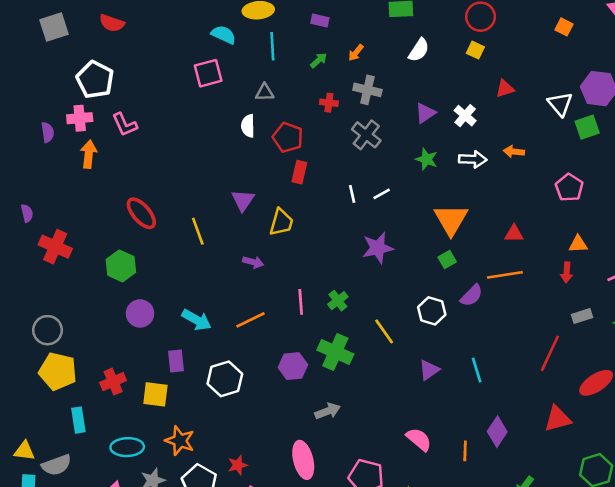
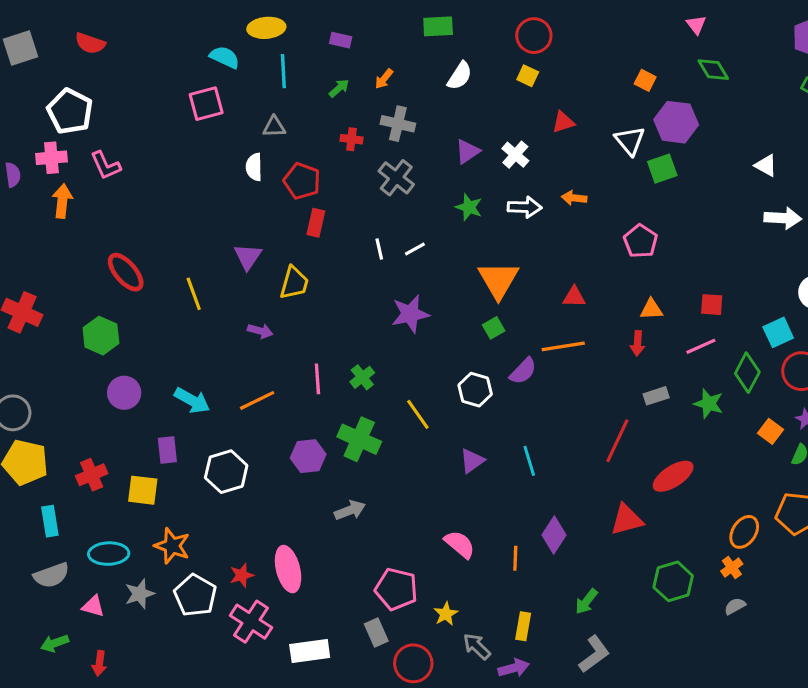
orange square: (564, 27) -> (645, 80), moved
pink ellipse: (303, 460) -> (288, 569), moved
gray semicircle: (57, 465) -> (51, 575), moved

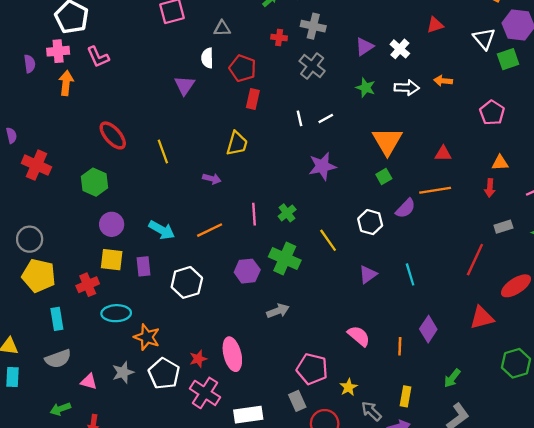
purple triangle: (248, 257) -> (185, 85), moved
yellow square: (143, 490) -> (112, 260), moved
cyan ellipse: (109, 554) -> (116, 313), moved

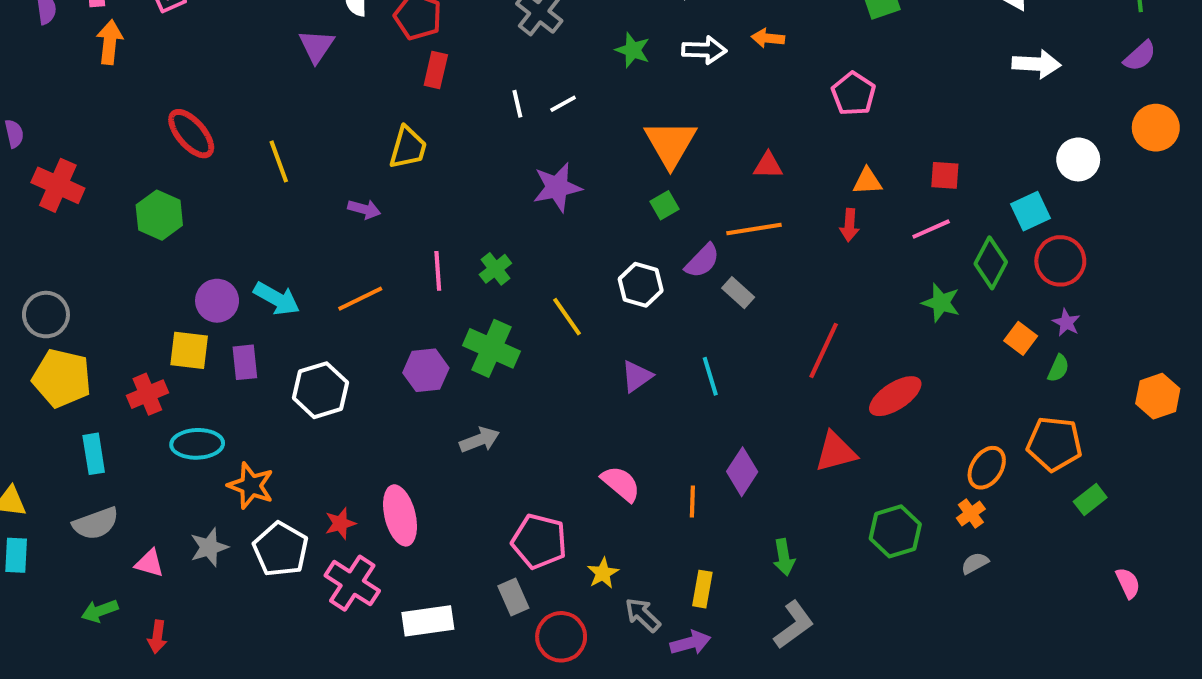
purple circle: (112, 224) -> (217, 301), moved
gray rectangle: (503, 227) -> (738, 293), moved, turned 60
green arrow: (452, 378) -> (784, 557), turned -48

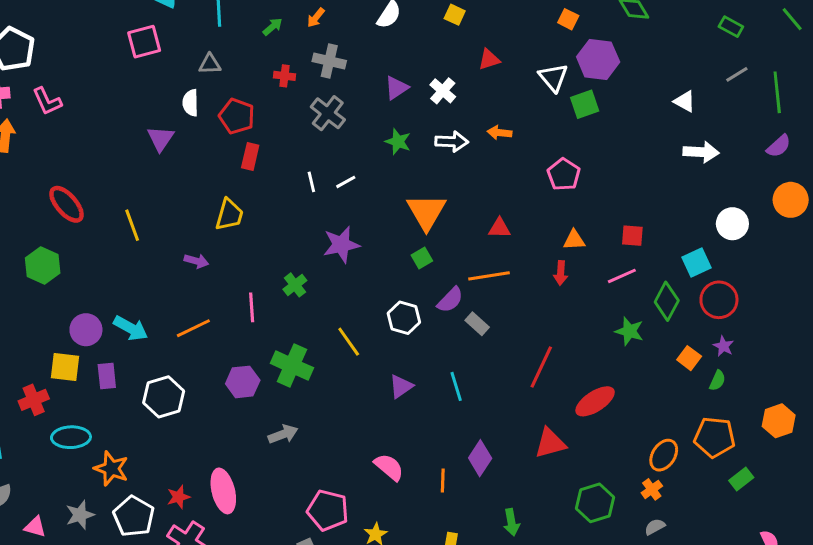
green cross: (495, 269) -> (295, 285), moved
orange hexagon: (1158, 396) -> (779, 421), moved

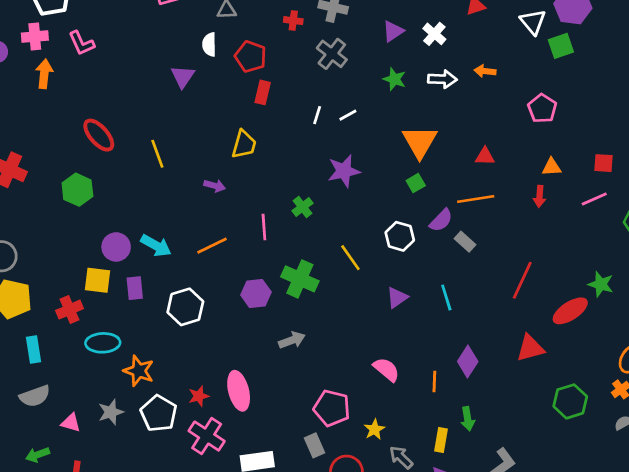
white line: (311, 182) -> (317, 115), turned 30
green star: (629, 331) -> (601, 284), moved
green arrow: (511, 522) -> (468, 419), moved

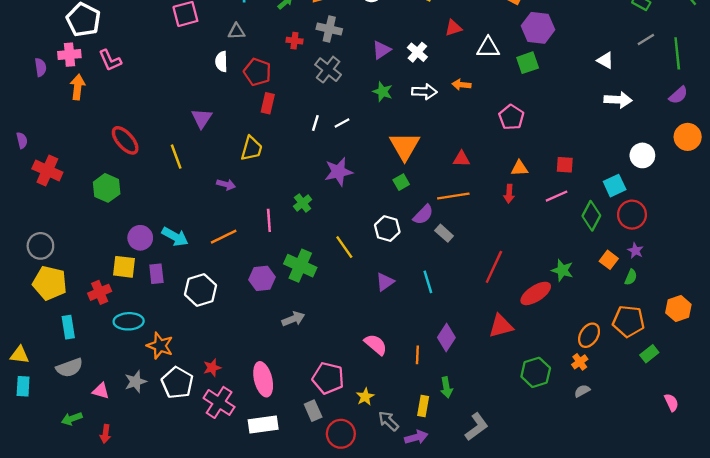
white triangle: (533, 22) -> (488, 48), moved, turned -50
purple triangle: (183, 76) -> (202, 118), moved
pink ellipse: (239, 391) -> (263, 379), moved

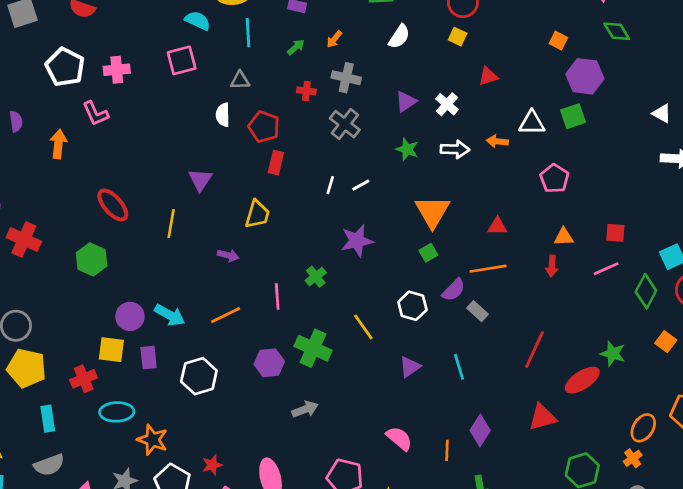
white triangle: (488, 48) -> (532, 123), moved
pink cross: (69, 55) -> (117, 70), moved
yellow line: (176, 157) -> (171, 224), turned 30

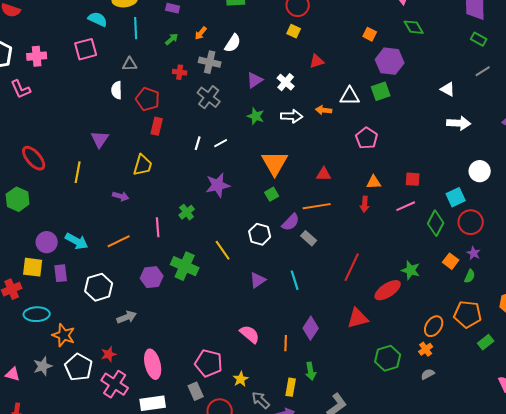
white semicircle: (399, 37) -> (233, 43), moved
gray arrow: (305, 409) -> (127, 317), moved

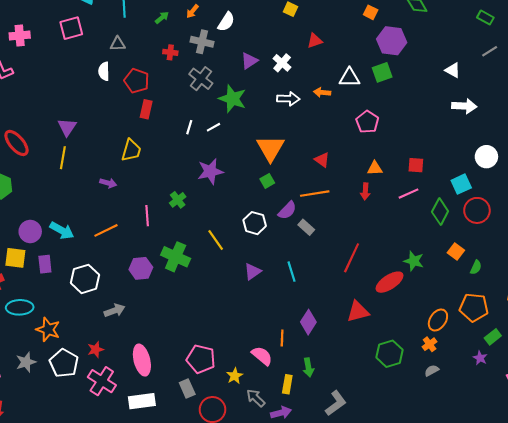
green star: (256, 116) -> (233, 99), moved, size x1.5
purple triangle: (100, 139) -> (67, 127), moved
red triangle: (324, 174) -> (322, 160), turned 35
purple star: (474, 253) -> (480, 358), moved
pink semicircle: (250, 334) -> (262, 356), moved

